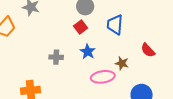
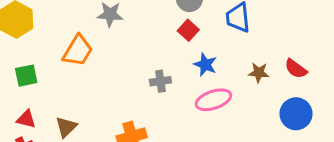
red semicircle: (148, 50) -> (296, 69), moved
pink ellipse: (103, 77) -> (213, 100), moved

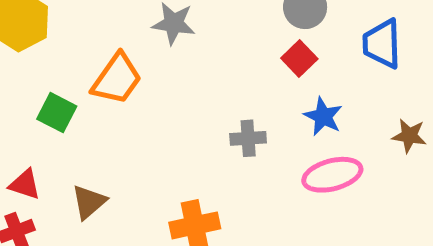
green square: (26, 76) -> (57, 113), moved, turned 35

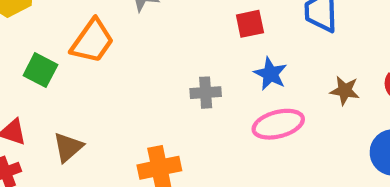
red square: (299, 59) -> (250, 24), turned 32

